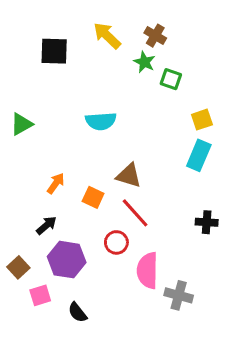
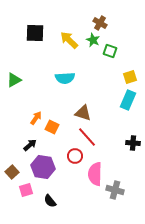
yellow arrow: (107, 36) -> (69, 40), moved
orange square: (93, 197) -> (52, 127), moved

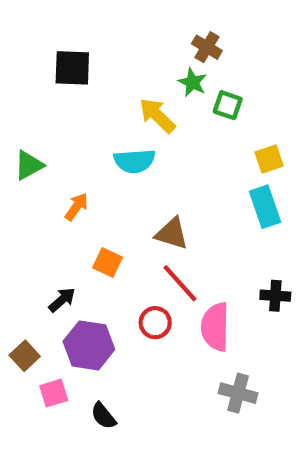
yellow arrow: (69, 40) -> (157, 116), moved
cyan rectangle: (128, 100) -> (265, 207), turned -42
orange arrow: (36, 118) -> (76, 207), moved
pink semicircle: (95, 174) -> (215, 327), moved

